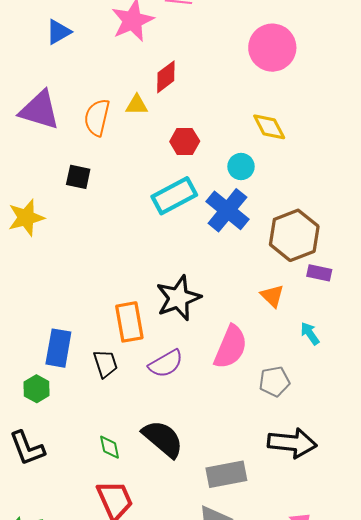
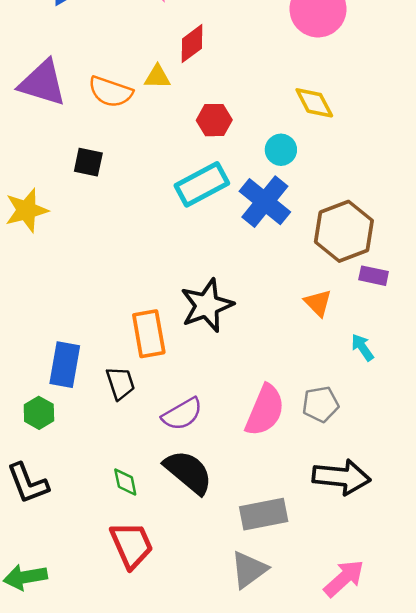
orange semicircle: (97, 117) -> (111, 92), turned -84
pink semicircle: (231, 347) -> (265, 410), moved
purple semicircle: (166, 364) -> (182, 414), moved

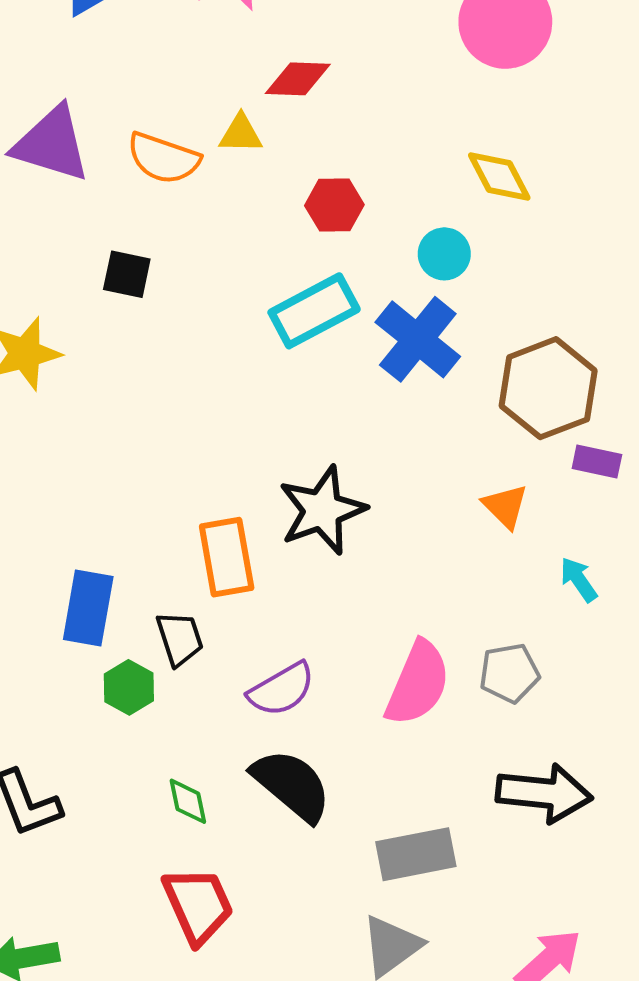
red diamond: (192, 44) -> (298, 79), turned 39
green hexagon: (39, 413) -> (129, 687), moved

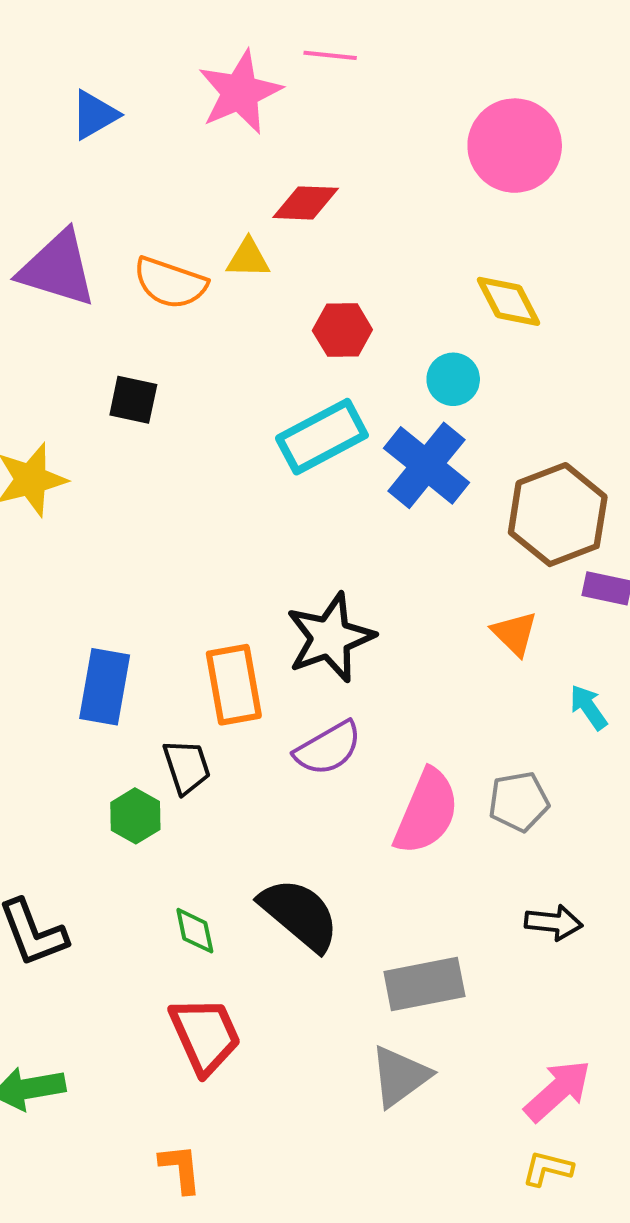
blue rectangle: (88, 608) -> (105, 687), moved
purple semicircle: (281, 689) -> (328, 748), moved
black arrow: (544, 793) -> (554, 923), size x0.6

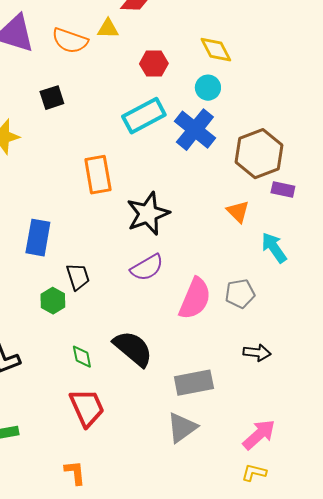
yellow diamond: (509, 301) -> (216, 50), moved
black square: (133, 400) -> (52, 98), turned -30
orange rectangle: (234, 685) -> (98, 175), moved
cyan arrow: (588, 707) -> (274, 248), size x1.4

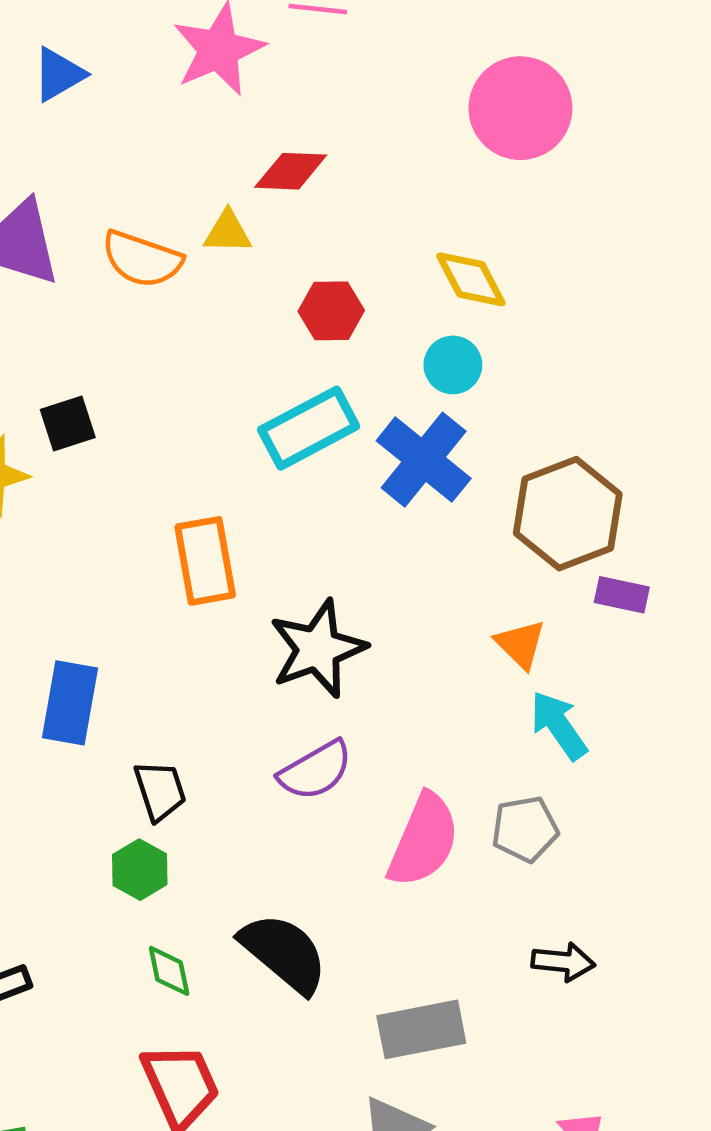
black square: (52, 98) -> (68, 424), moved
cyan arrow: (274, 248) -> (559, 725), moved
green hexagon: (53, 301) -> (140, 870), moved

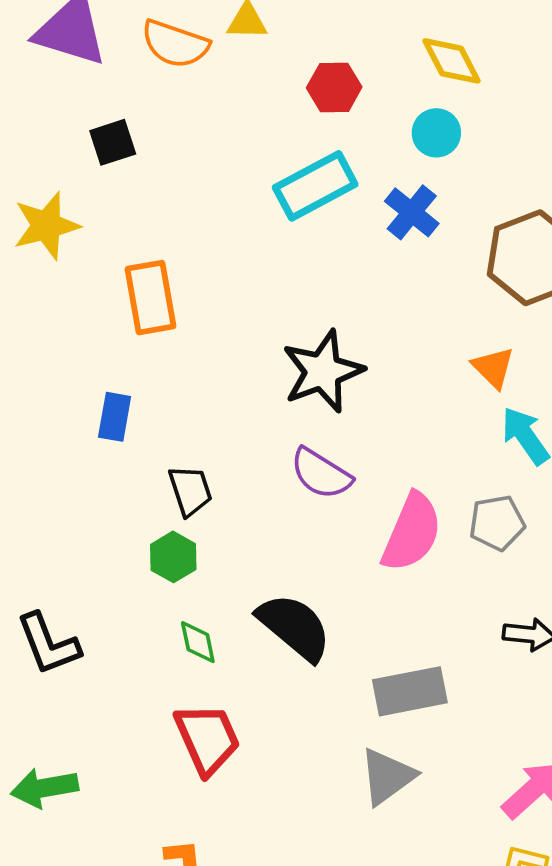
black square: (68, 424) -> (113, 142), moved
blue cross: (424, 460) -> (412, 212), size x0.7
orange rectangle: (205, 561) -> (151, 298), moved
blue rectangle: (70, 703) -> (115, 417), size x0.7
purple semicircle: (315, 770) -> (321, 474), turned 62

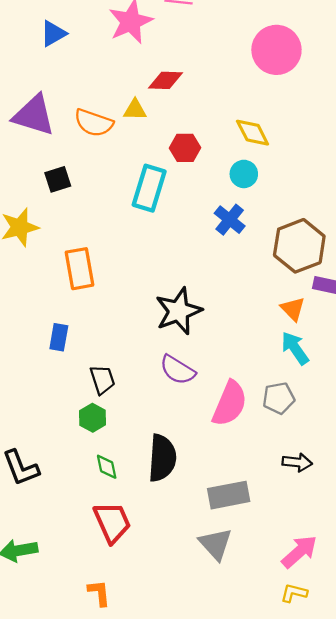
cyan rectangle: (315, 186) -> (149, 188), moved, turned -45
orange triangle: (493, 368) -> (293, 309), moved
black semicircle: (294, 627) -> (162, 458), turned 54
gray triangle: (387, 777) -> (216, 544), turned -36

